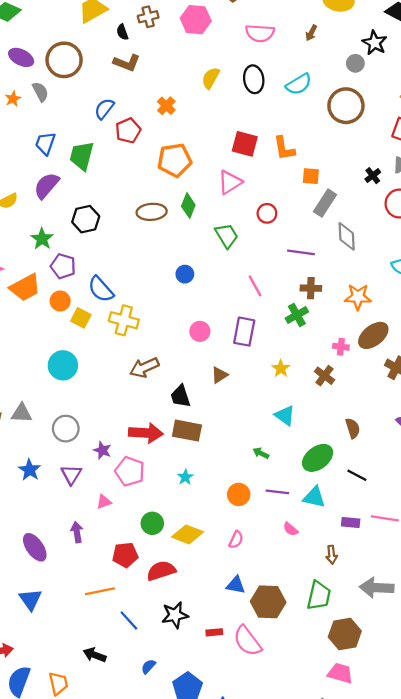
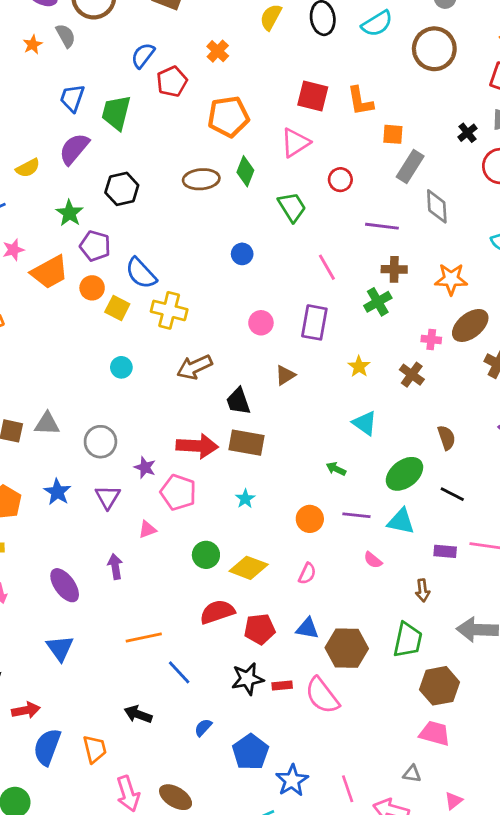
cyan circle: (63, 365) -> (121, 367), moved, size x0.6
red pentagon: (125, 555) -> (260, 629), moved
black star: (175, 615) -> (247, 679), moved

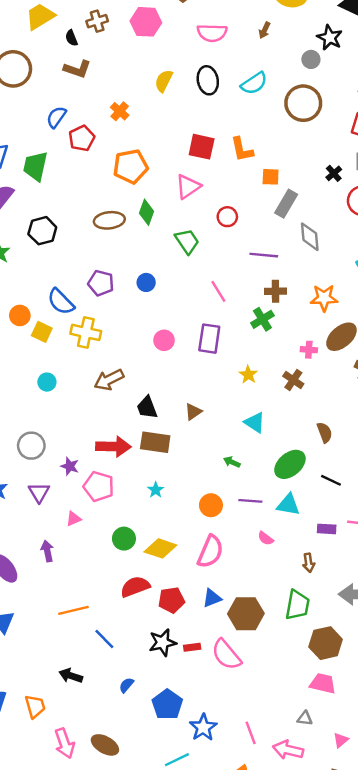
purple pentagon: (95, 246) -> (101, 283), moved
brown triangle: (285, 375) -> (193, 412), moved
pink semicircle: (307, 574) -> (210, 552), size x1.8
blue triangle: (307, 628) -> (212, 598), turned -30

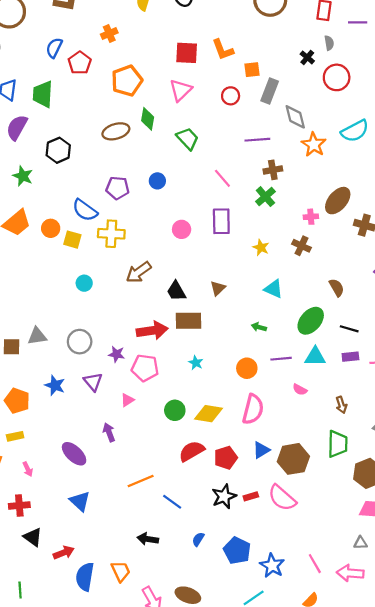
orange cross: (120, 111) -> (109, 34), turned 35
red circle: (227, 217) -> (231, 96), moved
orange star: (324, 298) -> (314, 145), moved, turned -30
purple rectangle: (327, 529) -> (350, 357), moved

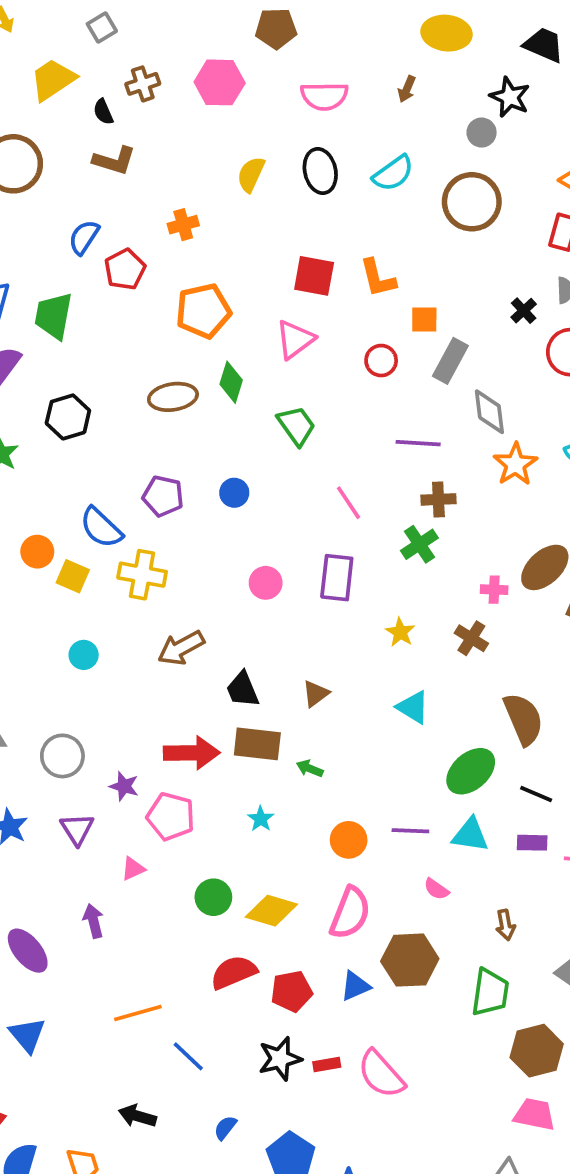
brown semicircle: (337, 288) -> (523, 719), size x1.6
green arrow: (259, 327) -> (310, 768), moved
brown hexagon: (293, 459) -> (410, 960), moved

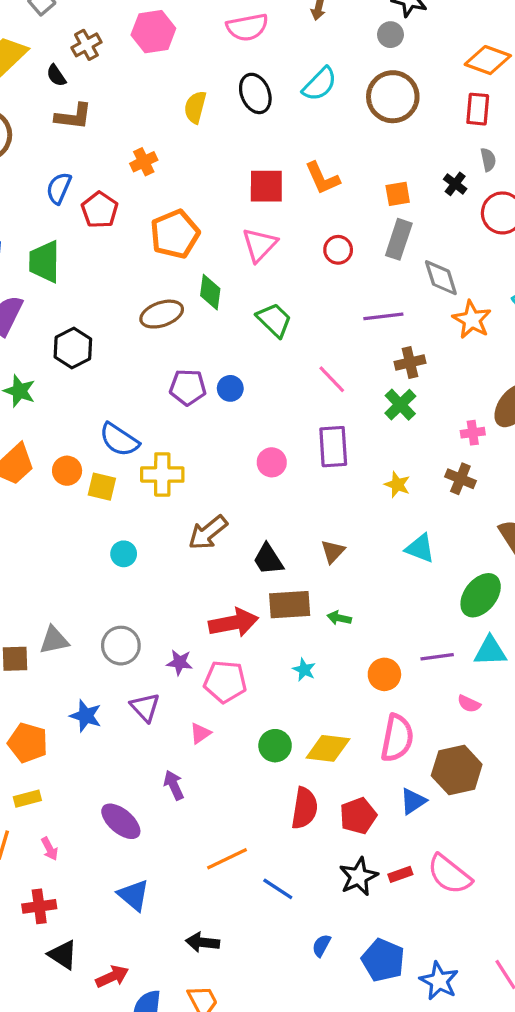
orange square: (424, 320) -> (398, 194), moved
purple pentagon: (163, 496) -> (188, 387), moved
red semicircle: (234, 972) -> (304, 808), turned 132
black arrow: (137, 1116) -> (203, 942), moved

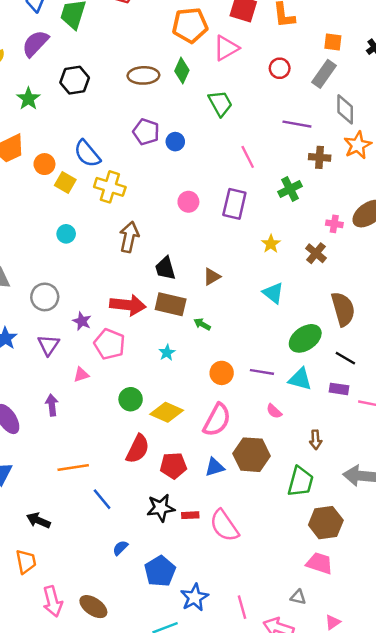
orange pentagon: (175, 234) -> (190, 25), moved
brown cross: (410, 362) -> (320, 157), moved
brown arrow: (208, 533) -> (129, 237), turned 124

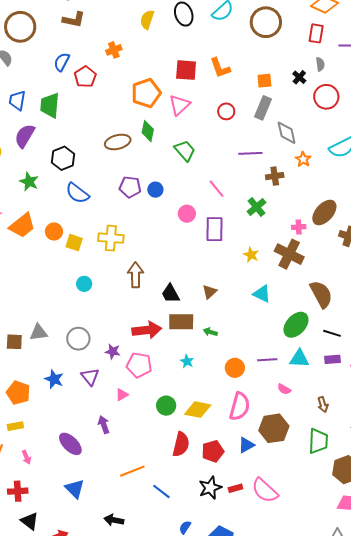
orange star: (358, 145) -> (303, 159), size x0.7
blue semicircle: (87, 154) -> (77, 193), moved
pink circle: (188, 202) -> (187, 214), moved
brown cross: (316, 253) -> (289, 254), size x1.6

